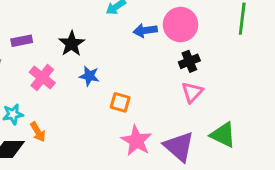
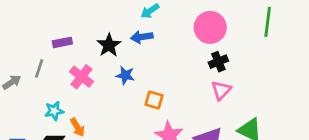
blue arrow: (145, 30) -> (142, 37), moved

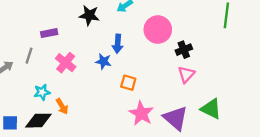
pink circle: (210, 27) -> (158, 30), moved
blue arrow: (142, 37) -> (118, 44), moved, turned -78
black star: (109, 45) -> (89, 15), moved, turned -30

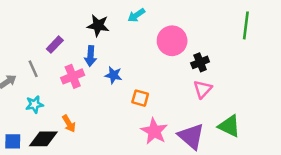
purple rectangle: (49, 33) -> (55, 45), turned -35
blue arrow: (118, 44) -> (91, 56), moved
gray line: (29, 56) -> (33, 69), turned -42
pink cross: (66, 63) -> (73, 76), turned 30
cyan star: (42, 92) -> (34, 104), moved

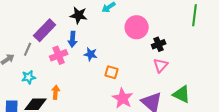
purple rectangle: (55, 45) -> (45, 30), size x1.6
gray line: (33, 69) -> (28, 49), turned 48
orange arrow: (69, 124) -> (56, 92), turned -144

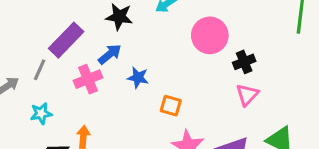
blue arrow: (73, 39) -> (110, 54), turned -133

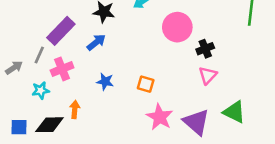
blue star: (138, 78) -> (105, 82), moved
pink cross: (88, 79) -> (62, 69), moved

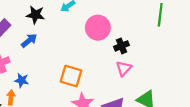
blue star: (105, 82) -> (22, 80), moved
orange square: (146, 84) -> (71, 76), size x1.5

